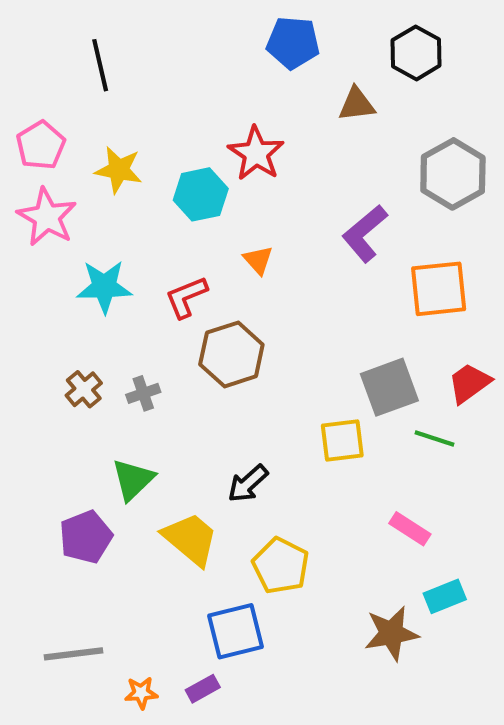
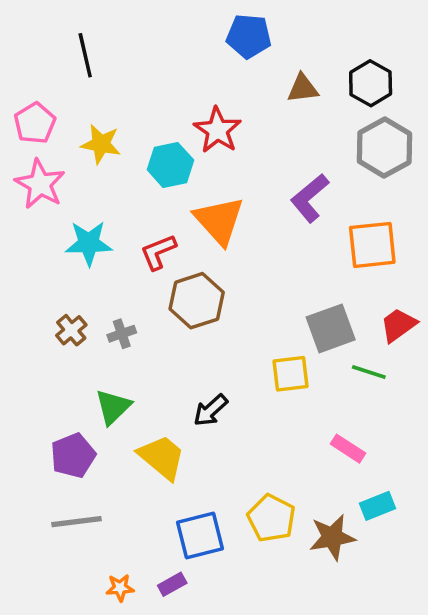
black hexagon: (416, 53) -> (371, 83), moved
orange triangle: (258, 260) -> (219, 221), size x2.0
yellow pentagon: (281, 566) -> (271, 518), moved
gray line: (74, 654) -> (77, 522), moved

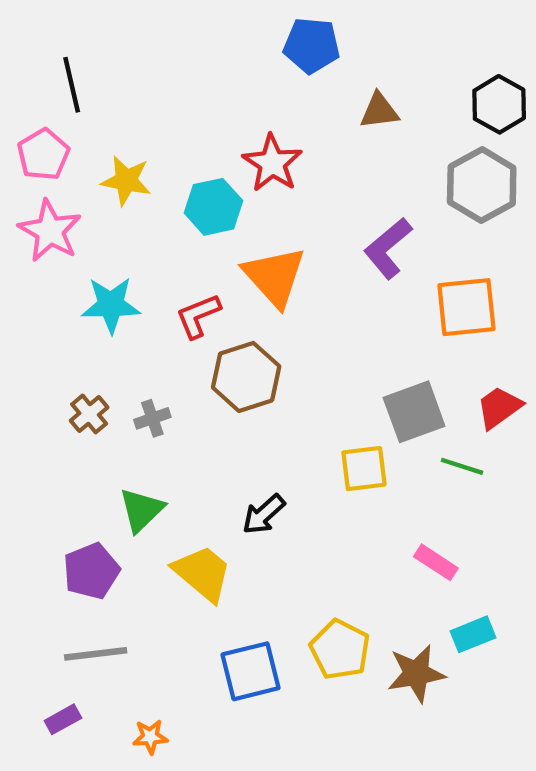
black line: (85, 55) -> (72, 85), moved
black hexagon: (371, 83) -> (499, 104), moved
purple rectangle: (172, 584) -> (63, 719), moved

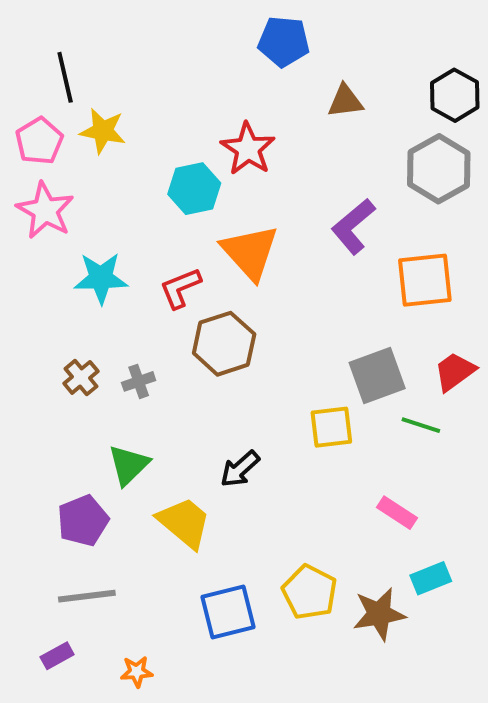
yellow star: (126, 181) -> (103, 131), moved

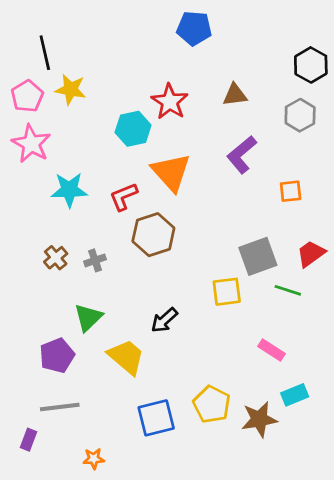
brown triangle: (345, 101) -> (235, 95), moved
gray hexagon: (439, 169) -> (300, 115), size x0.7
orange square: (425, 280) -> (291, 191), size x0.6
purple rectangle: (57, 656) -> (29, 440), moved, turned -40

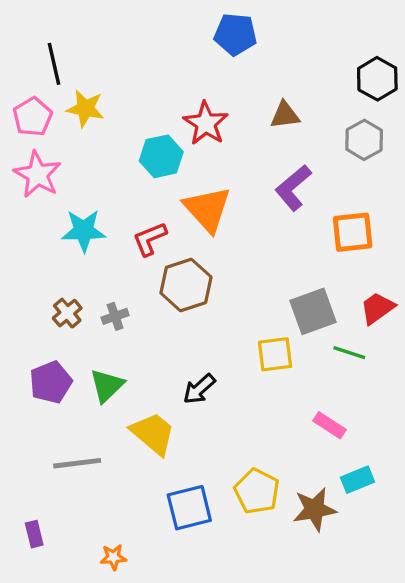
orange square: (291, 191) -> (353, 232), size x1.5
purple pentagon: (57, 355) -> (51, 382), moved
gray line: (60, 407) -> (77, 463), moved
purple rectangle: (29, 440) -> (34, 534), turned -35

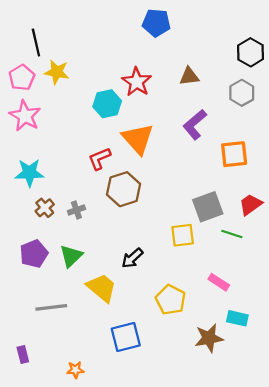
cyan star: (84, 231) -> (29, 173), moved
cyan rectangle: (358, 480) -> (237, 318), turned 35
yellow pentagon: (257, 491) -> (171, 300), moved

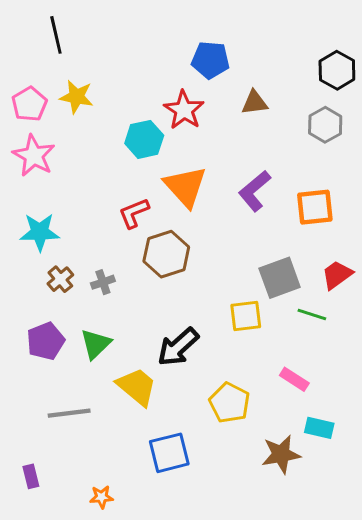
blue pentagon: (156, 23) -> (210, 60), moved
black line: (36, 42) -> (56, 35), moved
purple L-shape: (195, 125) -> (255, 191), moved
black arrow: (132, 258) -> (178, 347), size x1.4

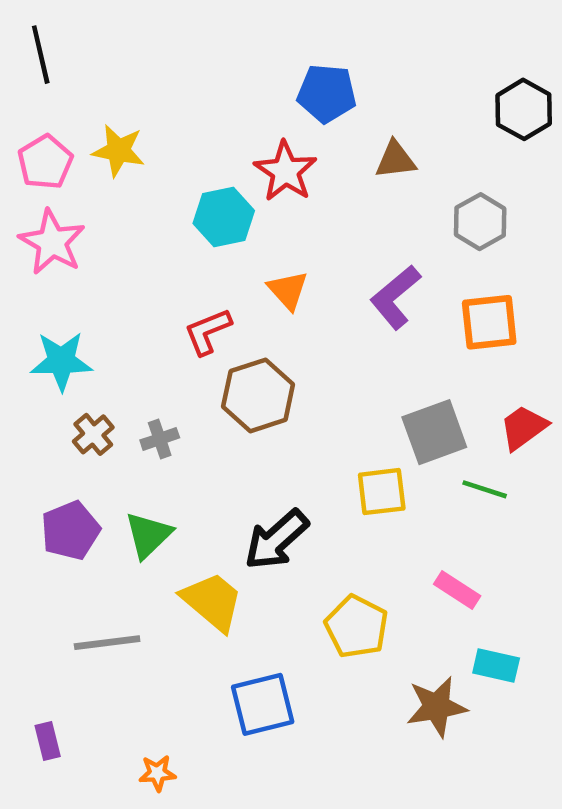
black line: (56, 35) -> (41, 55), moved
gray hexagon: (325, 125) -> (480, 222), moved
orange triangle: (185, 187) -> (288, 290), size x0.6

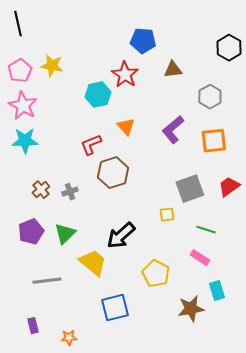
cyan star: (61, 361) -> (25, 141), moved
green line: (485, 489) -> (206, 230), moved
yellow square: (382, 492) -> (167, 215), size x0.7
cyan rectangle: (496, 666) -> (217, 291), turned 60
purple rectangle: (48, 741) -> (33, 326), moved

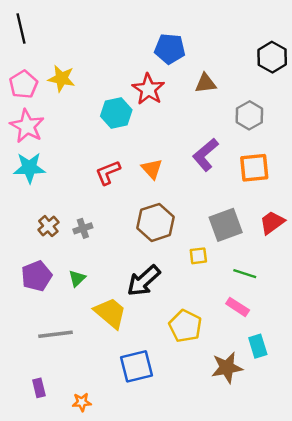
orange triangle: (126, 127) -> (152, 169), moved
brown hexagon: (113, 173) -> (155, 222), moved
green triangle: (65, 234) -> (77, 278), size x0.7

